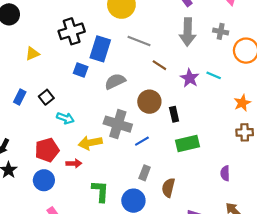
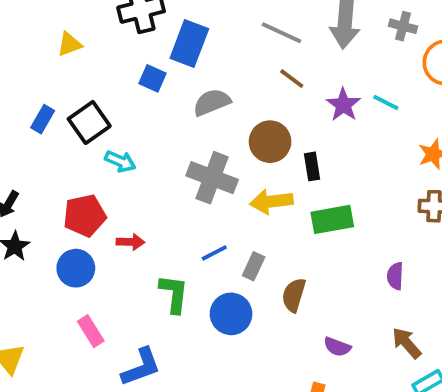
gray line: (139, 41) -> (282, 33), moved
black square: (46, 97) -> (89, 122), size x1.5
blue line: (142, 141) -> (214, 253), moved
yellow arrow: (90, 143) -> (271, 201), moved

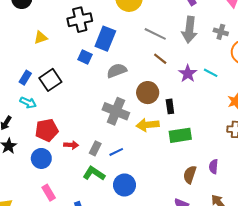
cyan arrow: (120, 161) -> (28, 103), moved
gray rectangle: (254, 266) -> (95, 148), moved
green L-shape: (174, 294) -> (94, 173), turned -65
brown semicircle: (294, 295) -> (190, 175), moved

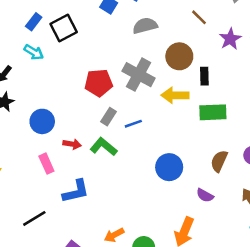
red pentagon: (47, 130) -> (99, 83), moved
red arrow: (71, 145) -> (72, 144), moved
blue circle: (124, 185) -> (169, 167), moved

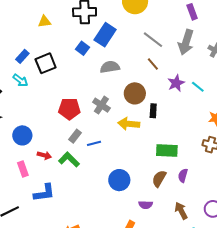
gray cross: (139, 75) -> (101, 105), size x0.7
green rectangle: (213, 112) -> (167, 151), moved
purple semicircle: (205, 195) -> (146, 205), turned -32

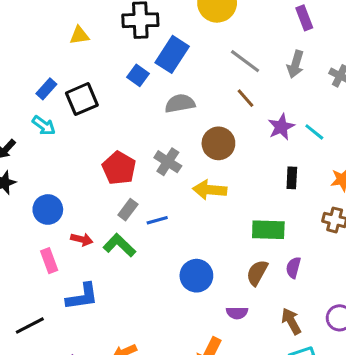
gray arrow: (186, 42) -> (295, 64), size x0.7
red pentagon: (69, 109) -> (119, 168), turned 30
black rectangle: (153, 111) -> (292, 178), moved

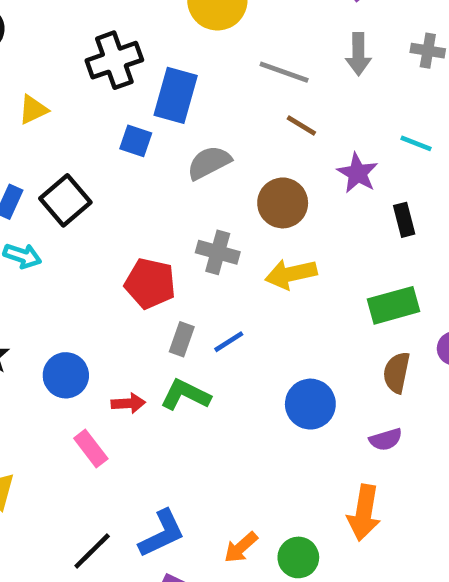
purple star: (281, 127) -> (357, 173), moved
blue L-shape: (82, 297) -> (162, 534), moved

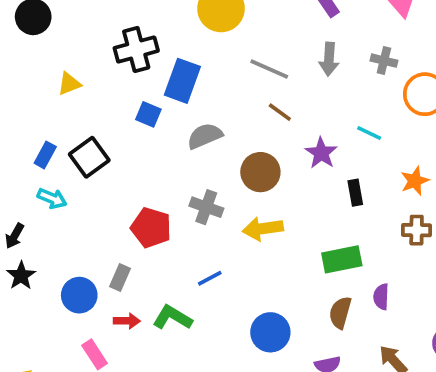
gray rectangle: (182, 339) -> (120, 278), moved

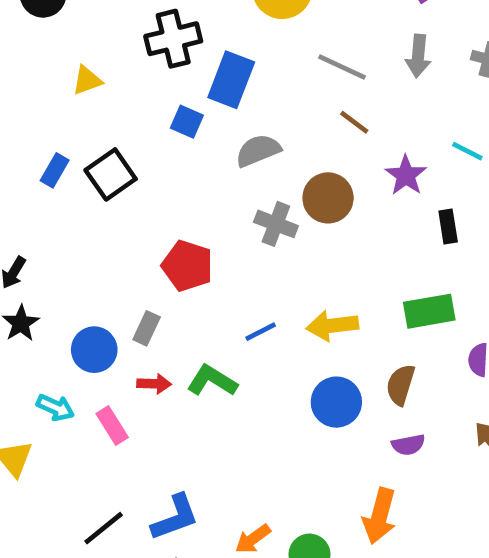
cyan arrow: (52, 198) -> (55, 407), moved
gray cross: (206, 207) -> (276, 224), moved
yellow arrow: (263, 229) -> (332, 326), moved
brown semicircle: (340, 313) -> (401, 385), moved

